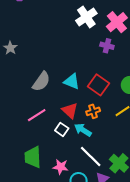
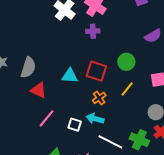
gray semicircle: (41, 81) -> (28, 68), moved
red triangle: (70, 111) -> (39, 90), moved

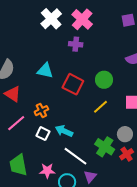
cyan triangle: (70, 76) -> (45, 71), moved
orange cross: (99, 98) -> (41, 111), moved
green cross: (139, 140) -> (105, 147), moved

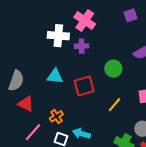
white cross: (51, 19) -> (58, 36), moved, turned -35
green circle: (104, 80) -> (113, 69), moved
red square: (73, 84) -> (84, 86), turned -35

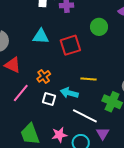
yellow line: (114, 105) -> (88, 79), moved, turned 56

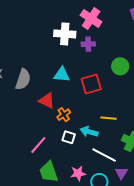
red triangle: (13, 65) -> (47, 101), moved
pink line: (21, 93) -> (38, 145), moved

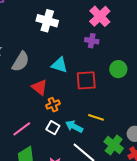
white cross: (65, 34) -> (47, 21), moved

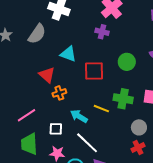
gray semicircle: (21, 62) -> (37, 34), moved
white square: (53, 128) -> (56, 129), moved, turned -32
green cross: (114, 145) -> (123, 99), moved, turned -30

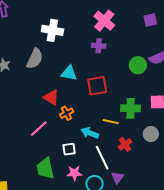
green circle: (127, 62) -> (138, 65), moved
pink line: (27, 115) -> (39, 129), moved
white line: (87, 143) -> (102, 158), turned 30
red cross: (138, 148) -> (125, 144), moved

